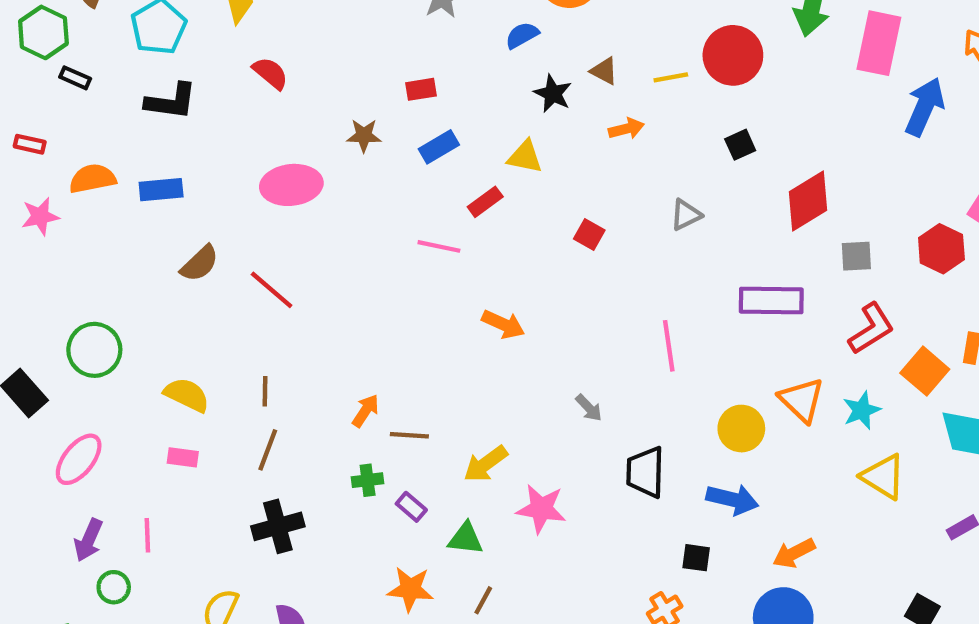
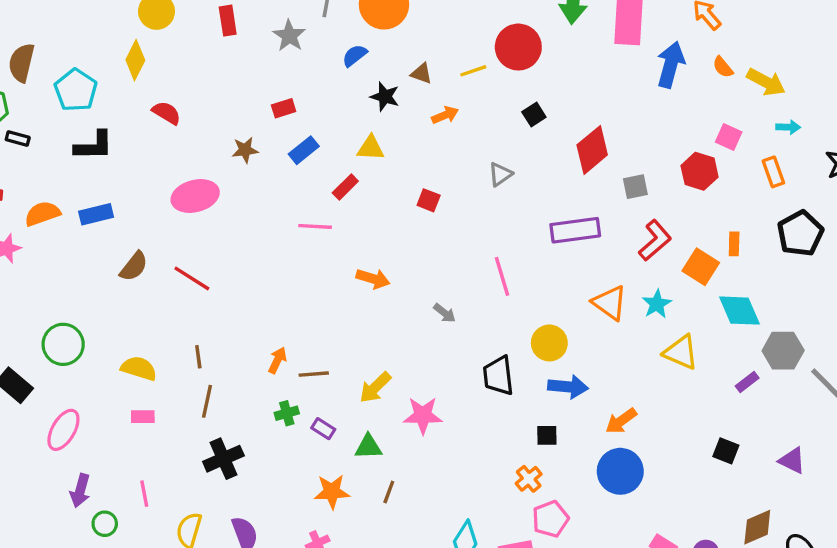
gray arrow: (589, 408) -> (445, 313), moved
yellow circle: (741, 429) -> (549, 343), moved
pink line: (147, 535) -> (144, 494), moved

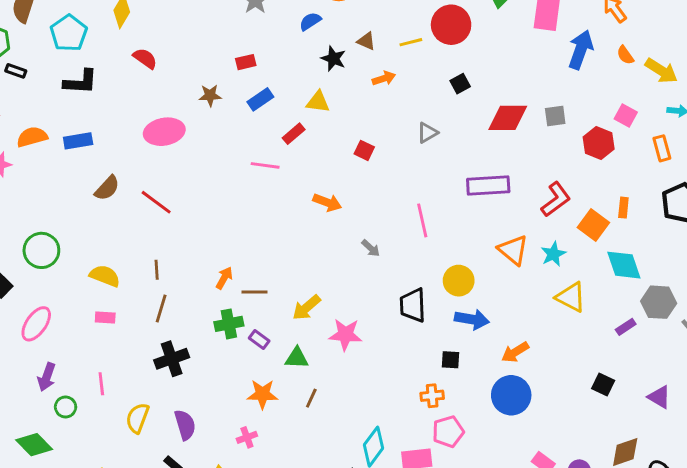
red diamond: (592, 150) -> (508, 118), turned 36
gray square: (635, 187) -> (555, 116), moved
orange arrow: (373, 279) -> (327, 202), moved
green cross: (287, 413) -> (229, 324), size x1.4
orange cross: (529, 479) -> (432, 396), turned 30

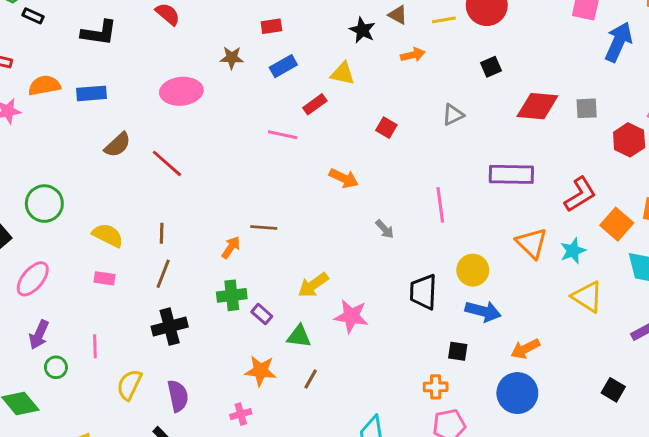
brown line: (255, 292) -> (264, 228), moved

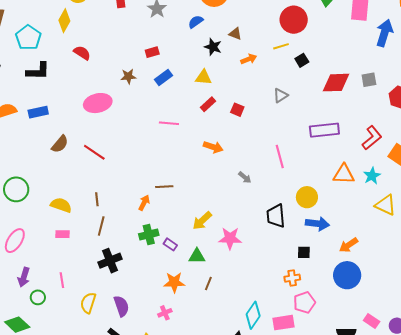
yellow line: (444, 20) -> (281, 46), moved
red rectangle: (315, 104) -> (208, 104), moved
orange triangle: (532, 243) -> (344, 174), turned -35

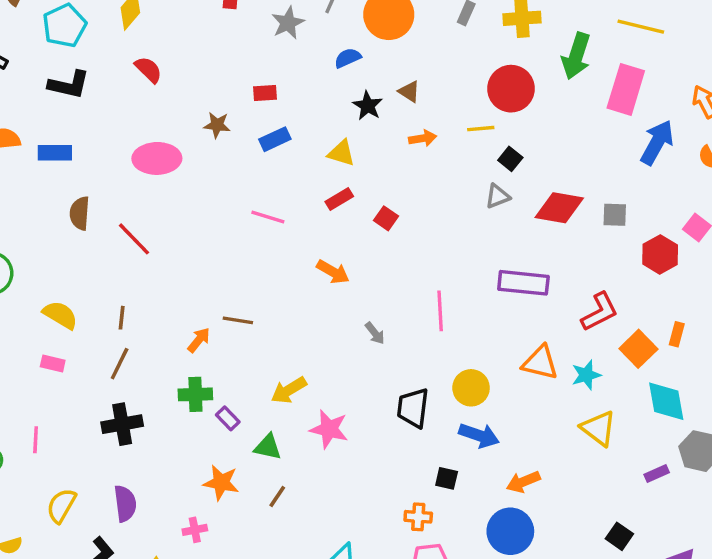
black square: (302, 60) -> (510, 159), turned -32
gray triangle: (281, 95) -> (498, 196), moved
brown semicircle: (60, 144) -> (80, 213), turned 132
yellow semicircle: (88, 303) -> (61, 506), moved

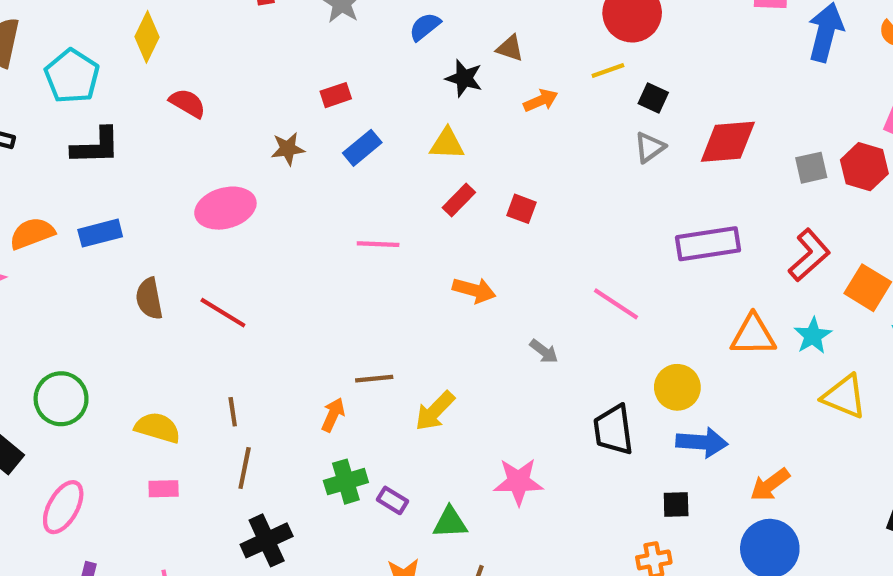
gray square: (615, 215) -> (811, 168), moved
pink line: (440, 311) -> (616, 304), turned -39
yellow arrow: (289, 390) -> (435, 411), moved

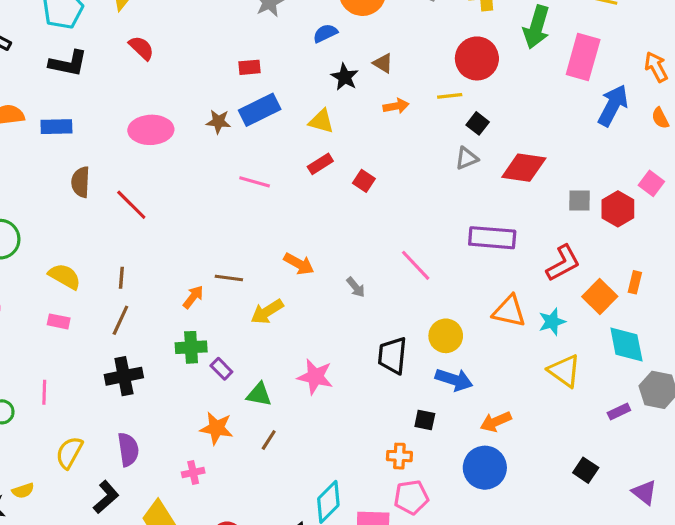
blue rectangle: (362, 148) -> (260, 110), size x1.4
brown star: (288, 149) -> (218, 122), moved
orange arrow: (474, 290) -> (299, 264), moved

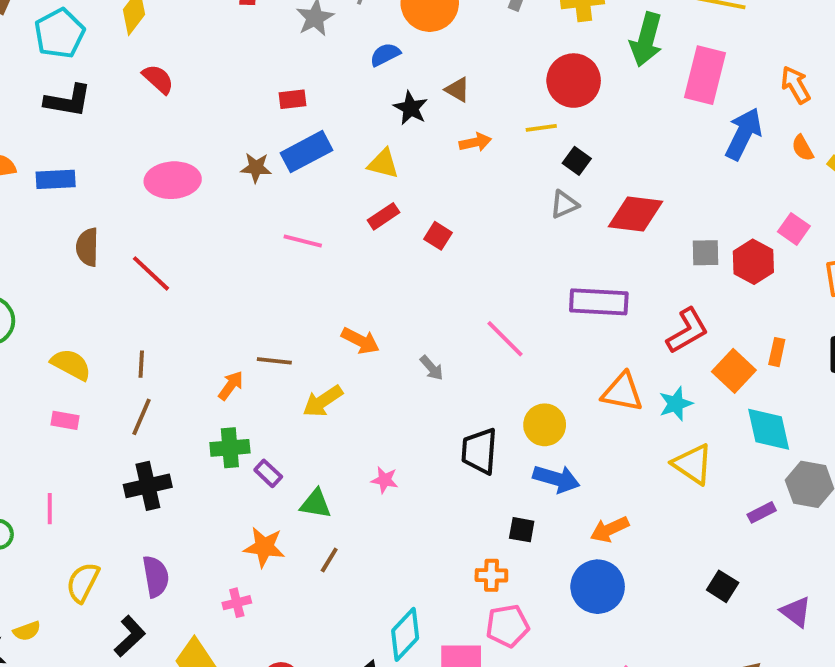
pink star: (315, 377) -> (385, 480), size x0.6

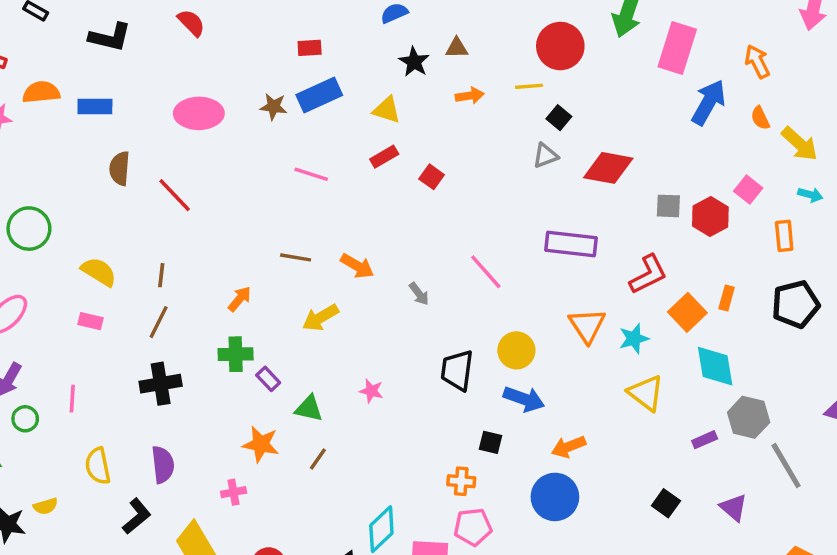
brown triangle: (457, 90) -> (457, 48), turned -35
brown line: (274, 361) -> (296, 257), moved
orange triangle: (622, 392) -> (587, 325), turned 42
yellow semicircle: (83, 582) -> (98, 466), turned -42
purple triangle: (796, 612) -> (734, 508), moved

